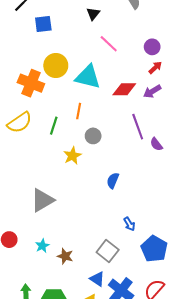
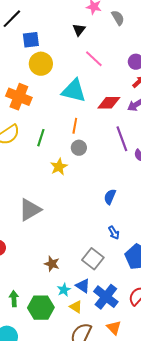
yellow circle: (56, 66) -> (41, 64), moved
orange line: (79, 111) -> (75, 126), moved
blue semicircle: (113, 181) -> (110, 197), moved
cyan star: (42, 246) -> (64, 290), moved

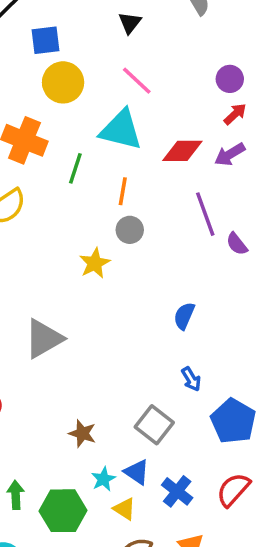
pink line: (94, 59) -> (137, 81), moved
green line: (41, 138) -> (75, 168), moved
blue cross: (106, 297) -> (177, 491), size x0.7

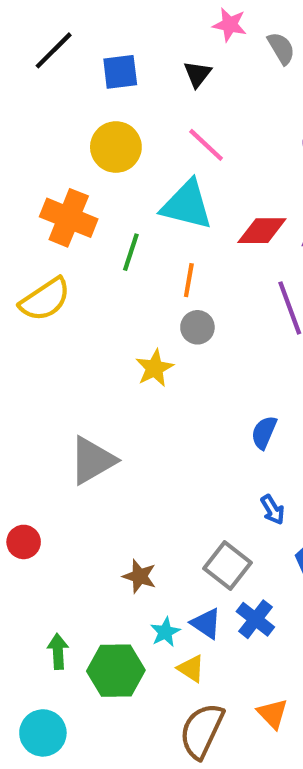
blue square: (45, 40) -> (120, 72), moved
blue cross: (177, 491) -> (255, 619), moved

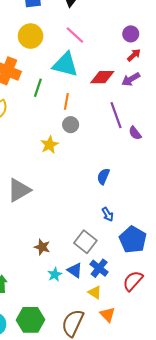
yellow triangle: (191, 669) -> (95, 292), moved
green hexagon: (116, 671) -> (31, 320), moved

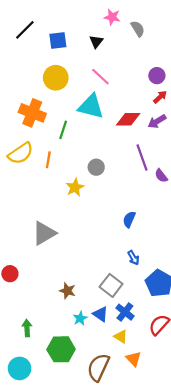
orange line: (66, 101) -> (48, 160), moved
green hexagon: (31, 320) -> (61, 349), moved

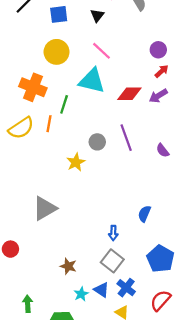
purple line: (142, 158) -> (126, 138), moved
orange line: (48, 160) -> (49, 124), moved
blue semicircle: (129, 219) -> (144, 214), moved
blue arrow: (133, 258) -> (113, 233), moved, turned 32

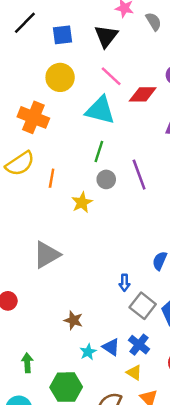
black triangle: (97, 15) -> (106, 36), size x1.5
red diamond: (129, 94) -> (143, 94), moved
green line: (64, 104) -> (99, 151), moved
orange line: (49, 124) -> (52, 178), moved
gray square: (112, 261) -> (143, 306), moved

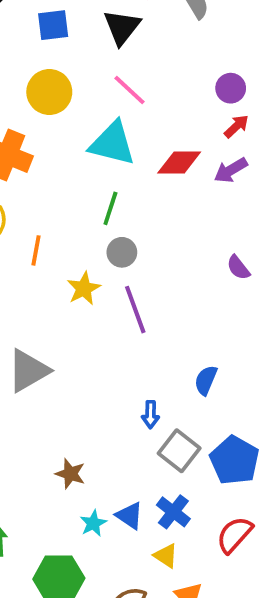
red diamond: (143, 94) -> (179, 163), moved
purple line: (139, 175) -> (135, 310), moved

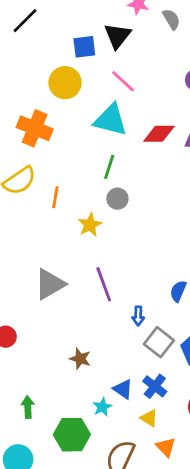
blue square: (53, 25) -> (84, 47), moved
purple line: (135, 310) -> (104, 284), moved
cyan star: (93, 523) -> (102, 407), moved

